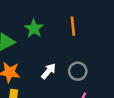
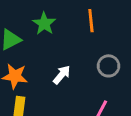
gray circle: (78, 71) -> (108, 66), moved

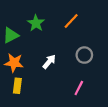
orange line: (91, 21) -> (71, 21), turned 49

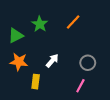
gray circle: (84, 55) -> (88, 63), moved
yellow rectangle: (17, 86) -> (36, 82), moved

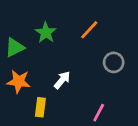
gray circle: (88, 63) -> (114, 62), moved

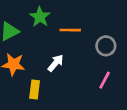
orange line: (89, 30) -> (70, 30), moved, turned 48
pink line: (99, 113) -> (105, 80), moved

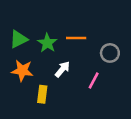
green star: (40, 17) -> (47, 43), moved
pink line: (105, 80) -> (94, 81), moved

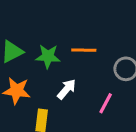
green star: (47, 43) -> (48, 56), turned -30

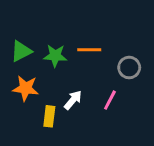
white arrow: (67, 89) -> (73, 100), moved

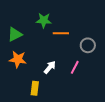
green star: (55, 56) -> (44, 20), moved
yellow rectangle: (49, 116) -> (35, 88), moved

